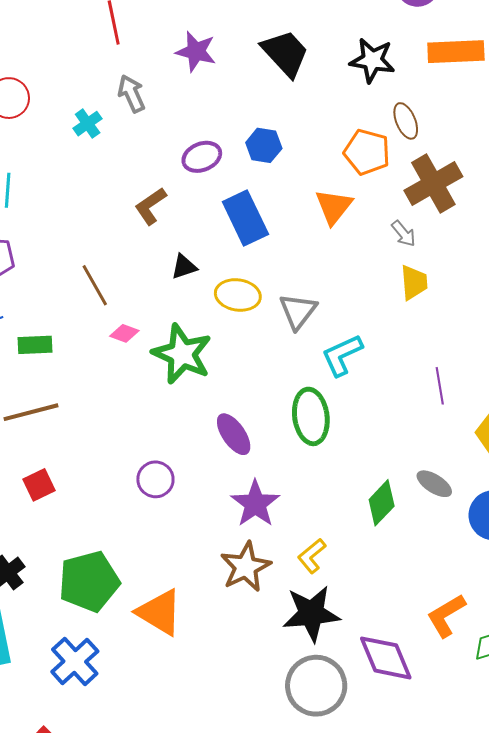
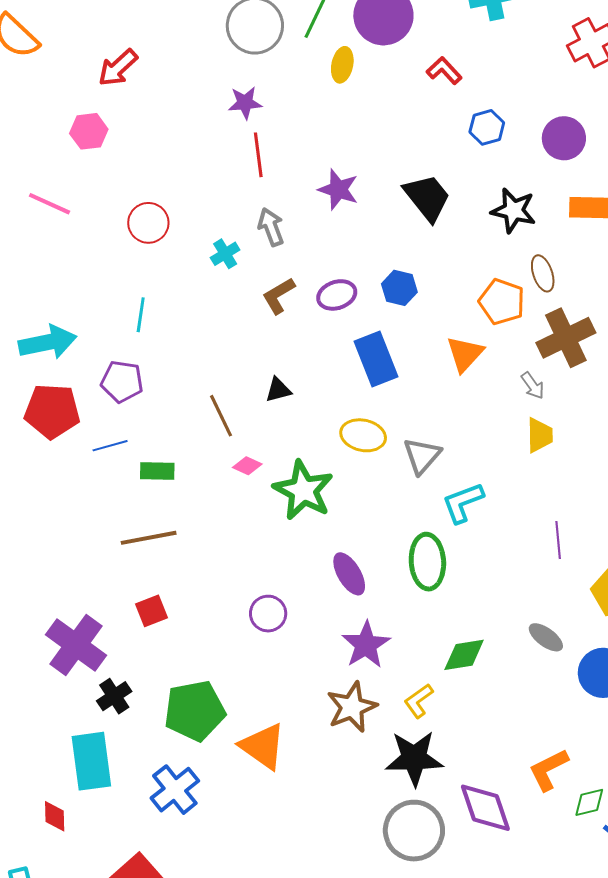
brown L-shape: (151, 206) -> (279, 296), moved
black triangle: (184, 267) -> (278, 390), moved
green diamond: (382, 503) -> (464, 655), moved, turned 33

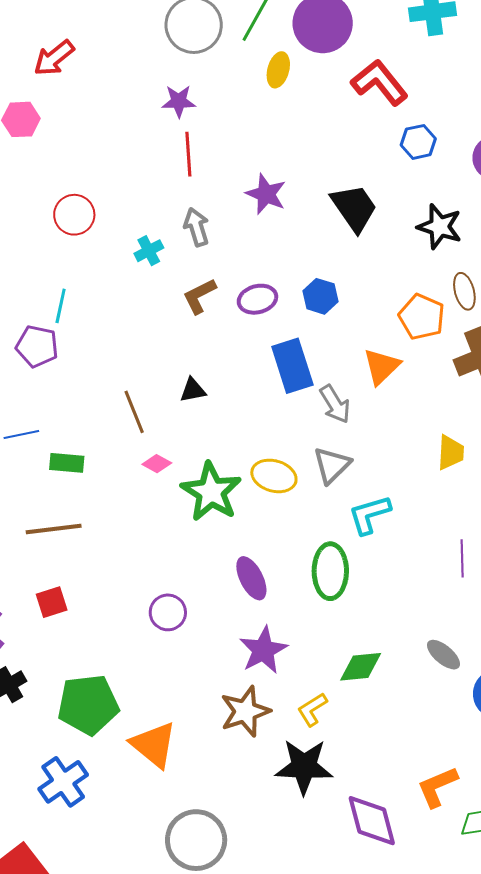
red L-shape: (444, 71) -> (379, 82), size x1.6
purple pentagon: (122, 381) -> (37, 346), moved
gray arrow: (533, 386) -> (335, 404), moved, size x1.4
yellow ellipse: (363, 435) -> (274, 476), moved
gray circle: (414, 831) -> (196, 840), moved

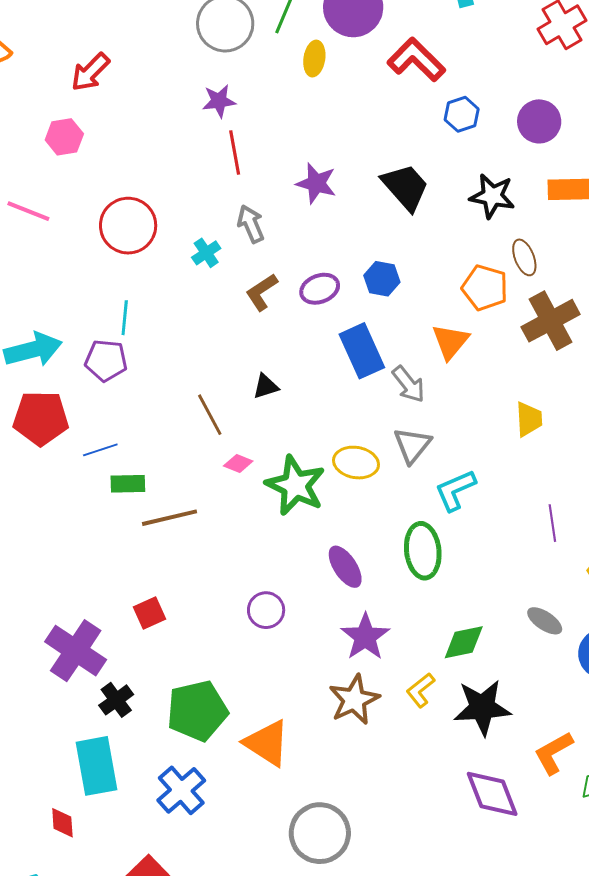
red circle: (74, 215) -> (128, 226), size x1.4
green rectangle: (67, 463) -> (128, 484), moved
brown line: (54, 529) -> (170, 518), moved
black star: (304, 767) -> (482, 707), moved

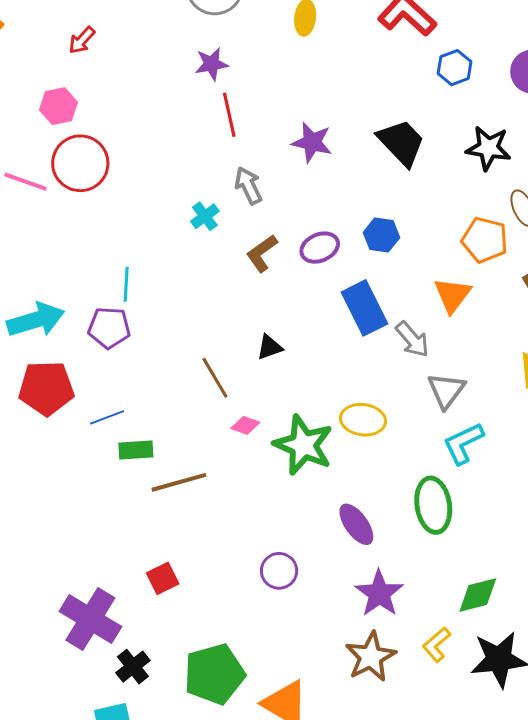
red arrow: (90, 72) -> (82, 40), size x0.7
red circle: (128, 226) -> (80, 163), moved
gray triangle: (412, 445) -> (446, 390), moved

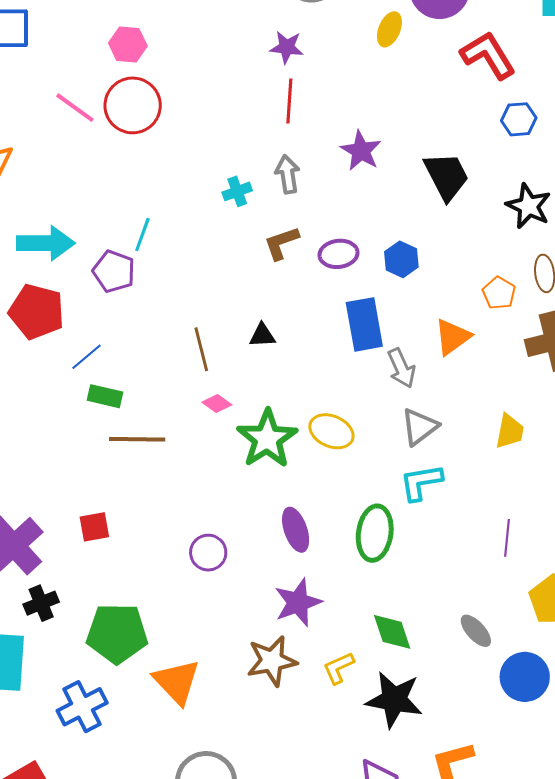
orange pentagon: (485, 240) -> (499, 293), size x0.7
blue line: (107, 417) -> (87, 357), turned -36
green diamond: (478, 595) -> (392, 632), turned 69

